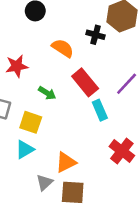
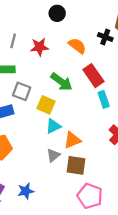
red star: (17, 66) -> (39, 47), moved
green arrow: (47, 93) -> (61, 82), size x1.5
cyan triangle: (25, 149) -> (53, 126), moved

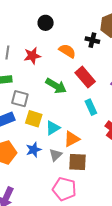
cyan rectangle: (104, 99) -> (91, 107), moved
yellow square: (46, 105) -> (34, 119), moved
blue star: (26, 191) -> (34, 150), moved
pink pentagon: (90, 196) -> (64, 189), moved

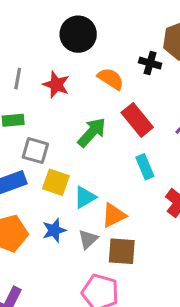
black circle: (46, 23) -> (78, 34), size x1.5
red star: (32, 56) -> (56, 85), turned 30
green arrow: (56, 86) -> (92, 132), turned -80

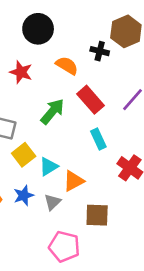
yellow square: (56, 182) -> (24, 155), turned 35
brown square: (122, 251) -> (97, 215), moved

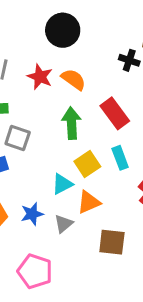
orange semicircle: (67, 66) -> (73, 79), moved
green arrow: (52, 111) -> (71, 123), turned -48
yellow square: (24, 155) -> (87, 164), moved
pink pentagon: (64, 247) -> (35, 271), moved

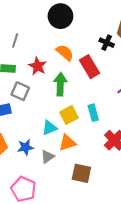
red star: (40, 77) -> (38, 66), moved
red rectangle: (115, 113) -> (89, 67), moved

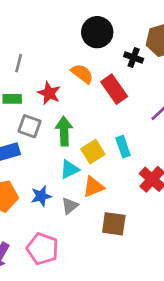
black circle: (60, 16) -> (97, 32), moved
green arrow: (60, 84) -> (64, 131), moved

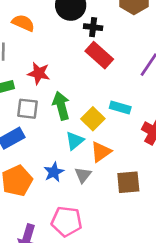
black cross: (134, 57) -> (93, 27), moved
orange semicircle: (82, 74) -> (23, 23), moved
cyan rectangle: (123, 147) -> (120, 107), turned -42

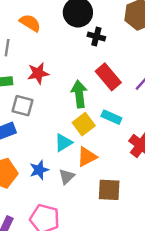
red rectangle: (99, 55) -> (108, 77), moved
red star: (39, 73) -> (38, 73), turned -30
green arrow: (61, 106) -> (79, 94), moved

